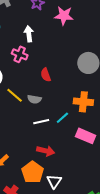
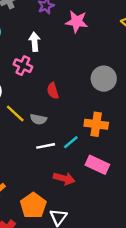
red arrow: (46, 151) -> (64, 178), moved

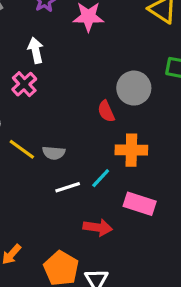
pink cross: (23, 66) -> (24, 84), turned 30
red semicircle: (53, 91) -> (106, 111), moved

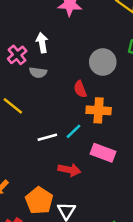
white arrow: (36, 50) -> (42, 43), moved
red semicircle: (106, 111) -> (80, 89), moved
gray semicircle: (54, 153) -> (38, 73), moved

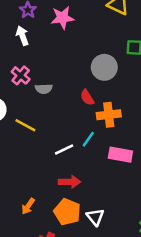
white arrow: (42, 43) -> (22, 36), moved
red arrow: (69, 170) -> (70, 182), moved

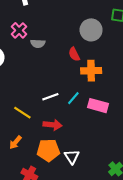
yellow line: (25, 125) -> (22, 113), moved
cyan line: (88, 139) -> (73, 98), moved
orange pentagon: (67, 212) -> (48, 150), turned -30

